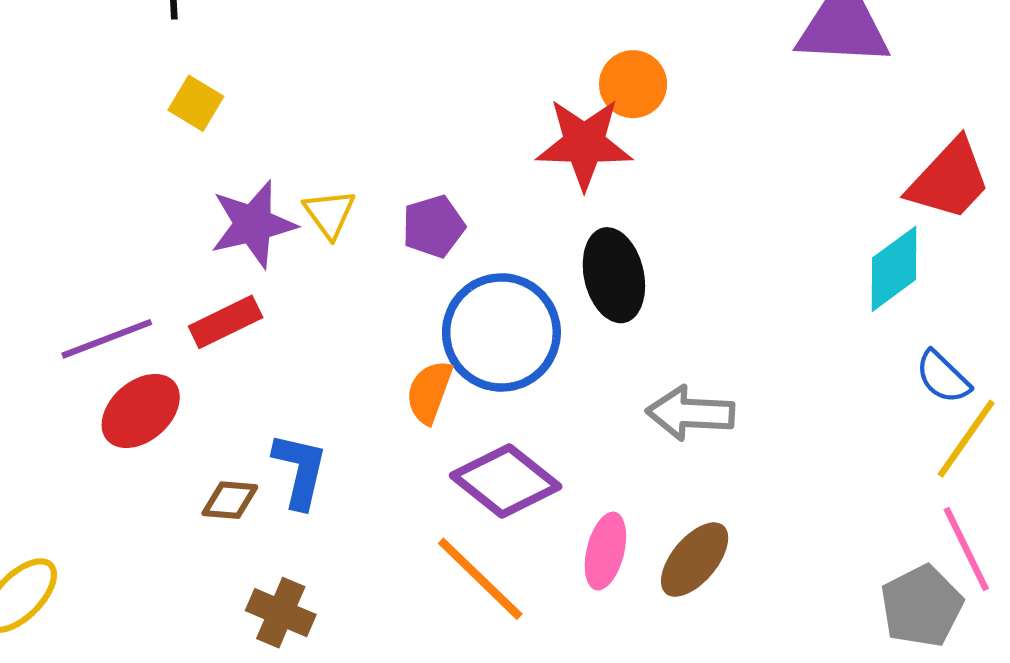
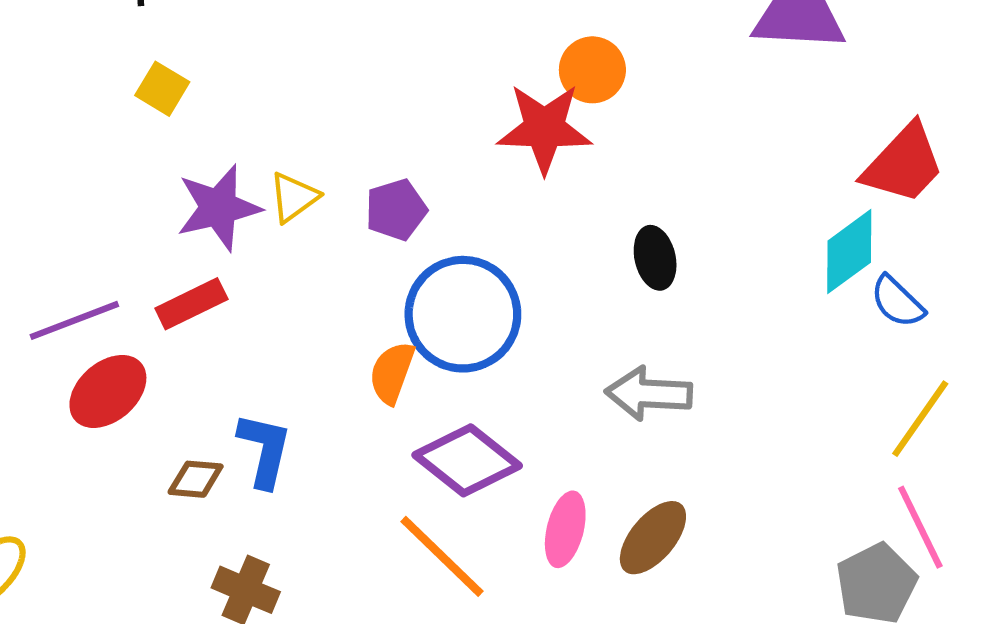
yellow triangle: (330, 214) -> (294, 197), turned 30
black ellipse: (614, 275) -> (655, 258), moved, size x0.7
blue semicircle: (943, 377) -> (897, 302), moved

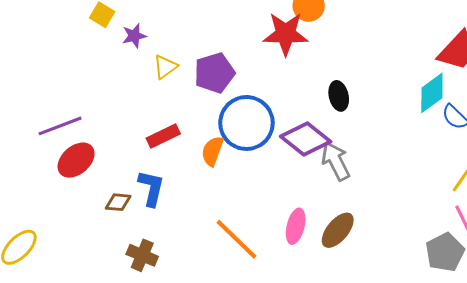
purple star: (219, 208) -> (134, 36), moved, size x0.6
purple pentagon: (396, 210) -> (214, 73), size x1.4
red rectangle: (191, 304) -> (163, 136), moved
gray arrow: (649, 394) -> (336, 161), turned 60
purple diamond: (467, 460) -> (306, 139), moved

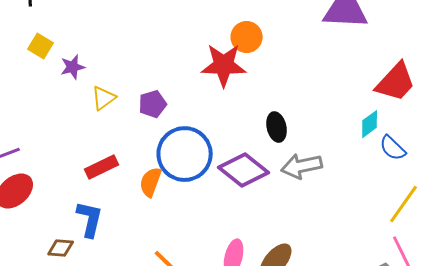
purple pentagon: (214, 73) -> (153, 104), size x0.7
cyan diamond: (432, 93) -> (370, 124), size x0.7
gray arrow: (336, 161) -> (302, 166), moved, turned -75
brown diamond: (118, 202) -> (61, 248), moved

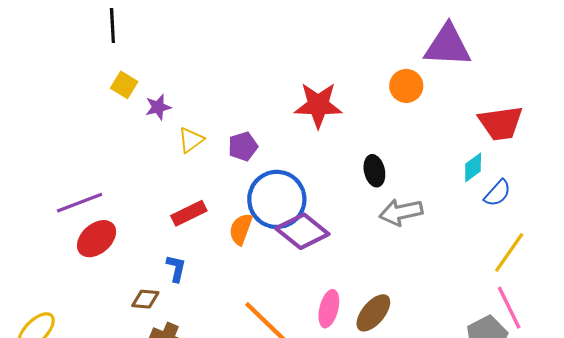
orange circle: (247, 37) -> (406, 86), moved
red trapezoid: (396, 82) -> (501, 123), turned 39
blue semicircle: (393, 148) -> (497, 193), turned -92
purple diamond: (244, 170) -> (302, 231), moved
blue L-shape: (90, 219) -> (176, 268), size x0.7

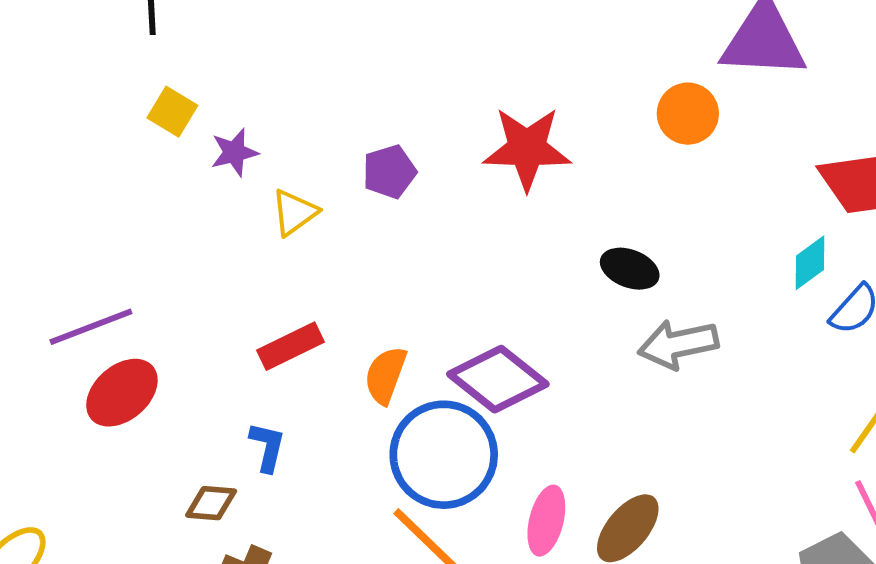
purple pentagon: (243, 146) -> (389, 172), moved
black ellipse: (374, 171) -> (630, 269), turned -56
blue circle: (277, 199) -> (444, 455), moved

